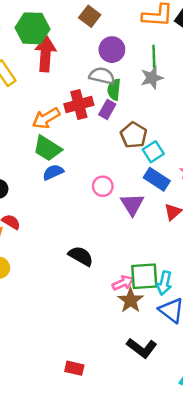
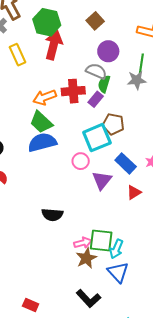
brown pentagon: (134, 135) -> (113, 124), turned -30
cyan square: (153, 152) -> (97, 138), moved, size x1.6
blue semicircle: (53, 172) -> (42, 142), size x1.6
black semicircle: (81, 256) -> (52, 215), turned 145

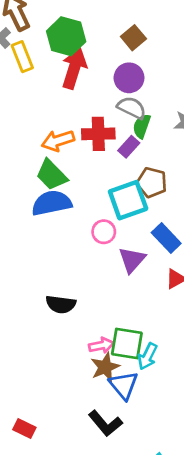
purple circle: (108, 51) -> (129, 78), moved
yellow rectangle: (18, 55) -> (22, 57), moved
blue triangle: (118, 272) -> (124, 385), moved

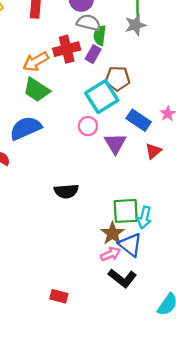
blue semicircle: (52, 203) -> (26, 128), moved
pink arrow: (101, 345) -> (110, 254), moved

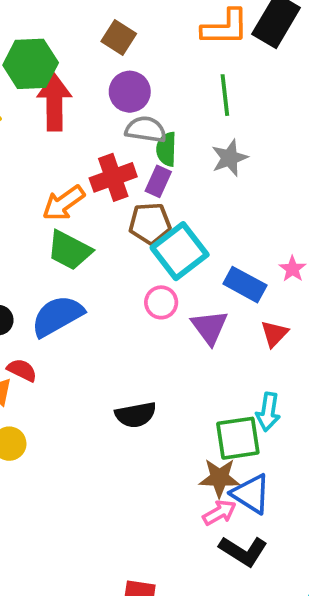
gray star: (135, 25) -> (230, 158), moved
brown pentagon: (118, 79) -> (150, 223), moved
cyan arrow: (144, 218) -> (268, 412), moved
brown star: (112, 233) -> (219, 478), turned -30

